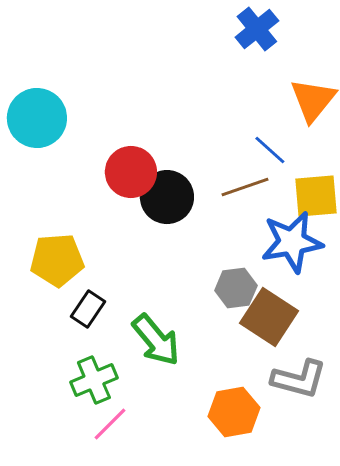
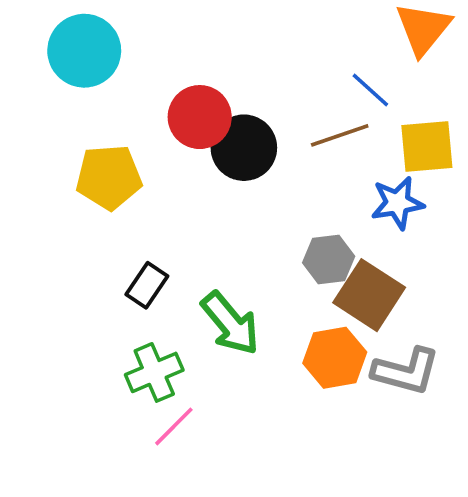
blue star: (292, 242) -> (397, 203), size x0.7
yellow pentagon: (57, 260) -> (109, 177), moved
orange hexagon: (234, 412) -> (335, 358), moved

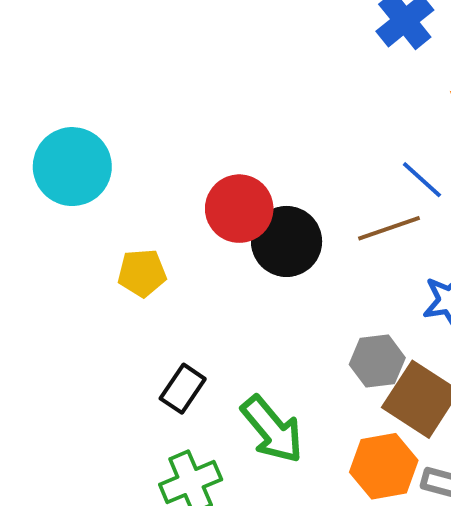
cyan circle: (84, 51) -> (72, 167), moved
yellow pentagon: (109, 177) -> (142, 273), size x0.7

